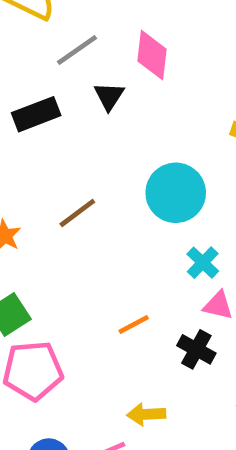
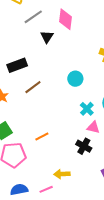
black rectangle: (36, 114) -> (17, 65), moved
cyan circle: (176, 193) -> (75, 79), size x0.6
orange line: (134, 325) -> (42, 137), moved

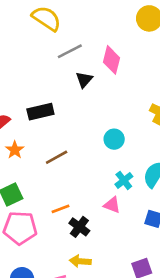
brown line: (33, 87) -> (57, 157), moved
pink triangle: (93, 127) -> (112, 205), moved
black cross: (84, 146) -> (79, 227), moved

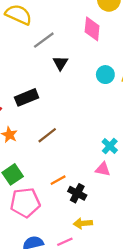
pink diamond: (112, 60) -> (92, 29), moved
cyan circle: (114, 139) -> (105, 75), moved

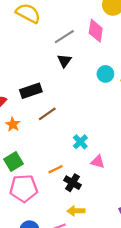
gray line: (44, 40) -> (64, 37), moved
brown line: (47, 135) -> (47, 114), moved
cyan cross: (110, 146) -> (80, 142), moved

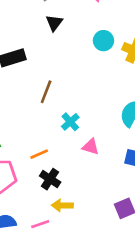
brown line: (47, 114) -> (46, 92), moved, turned -36
black cross: (73, 183) -> (50, 179), moved

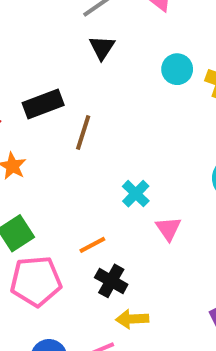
brown line: (46, 92) -> (83, 132), moved
pink triangle: (91, 147) -> (168, 229), turned 42

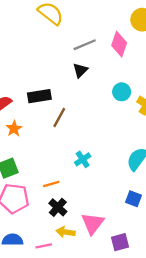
pink triangle: (168, 229) -> (93, 223), moved, size x1.5

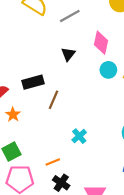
pink diamond: (119, 44) -> (101, 43), moved
gray line: (85, 45) -> (70, 16), moved

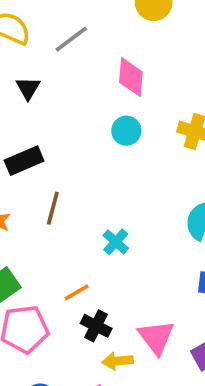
black triangle: (68, 54) -> (28, 88), moved
cyan circle: (108, 70) -> (126, 131), moved
brown line: (53, 100) -> (53, 208), moved

